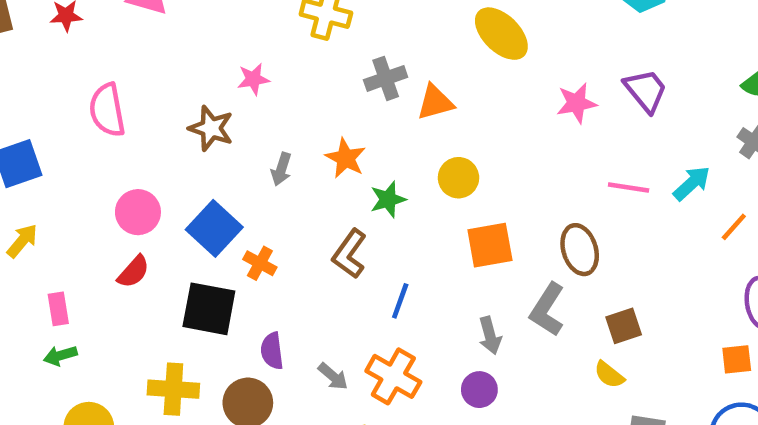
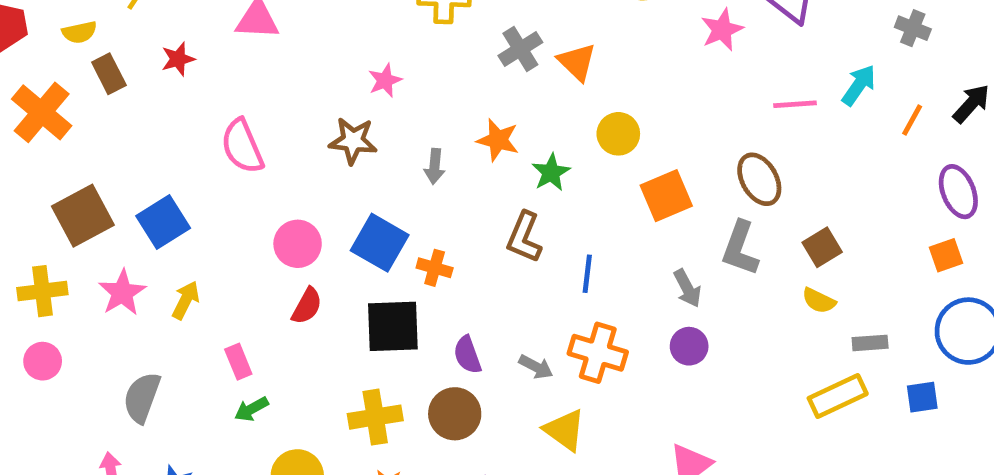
orange triangle: (435, 102) -> (577, 62), turned -48

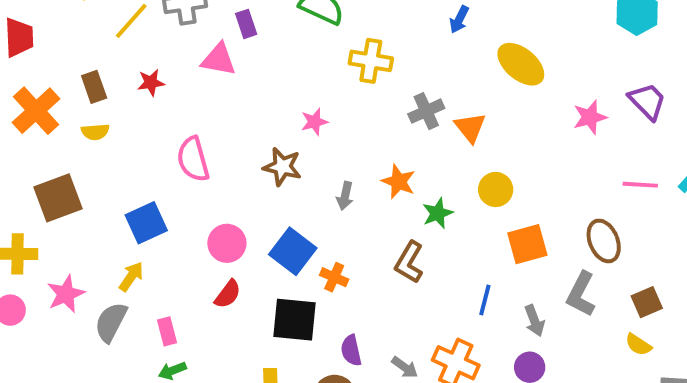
yellow semicircle: (79, 32) -> (95, 132), moved
blue square: (163, 222) -> (146, 223), moved
blue line: (587, 274) -> (485, 300), moved
pink star: (122, 293) -> (66, 294), moved
gray semicircle: (142, 398) -> (111, 322), moved

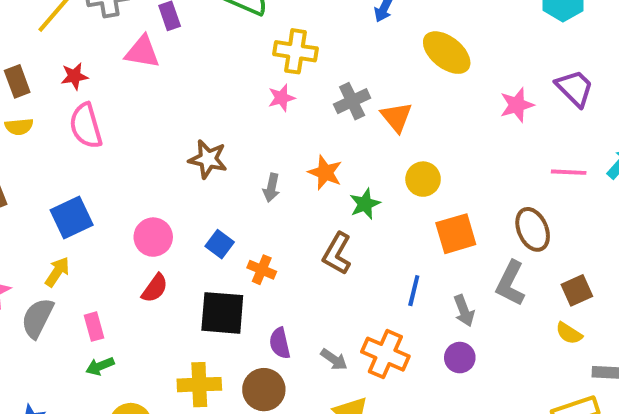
pink star: (314, 122) -> (282, 98), moved
pink semicircle: (193, 159) -> (86, 126), moved
blue square: (293, 251) -> (220, 244), size x0.6

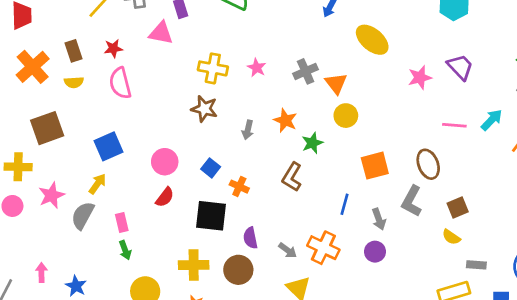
yellow cross: (296, 51) -> (213, 68), moved
pink star: (282, 98) -> (257, 68), turned -30
yellow circle: (423, 179) -> (346, 116), moved
green arrow: (100, 366) -> (125, 250), turned -90

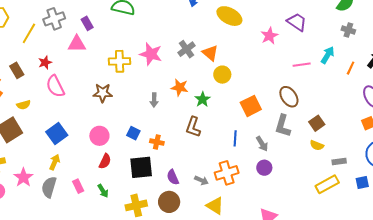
pink star: (257, 68) -> (151, 54), size x1.6
yellow semicircle: (74, 82) -> (24, 105), moved
brown star: (204, 109) -> (103, 93), moved
orange cross: (323, 248) -> (227, 173), turned -30
green arrow: (125, 250) -> (103, 191), moved

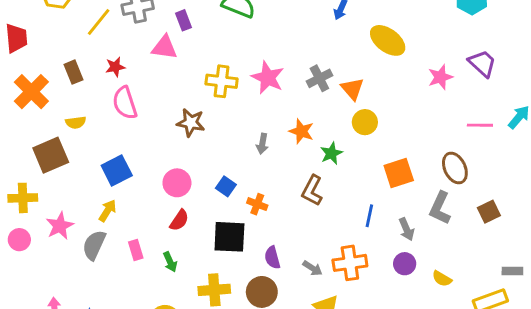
yellow semicircle: (317, 145) -> (442, 279), moved

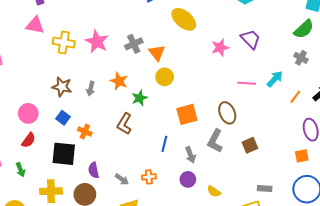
pink triangle: (164, 47) -> (35, 25), moved
brown star: (191, 123) -> (62, 87), moved
orange cross: (350, 263) -> (149, 177), size x0.6

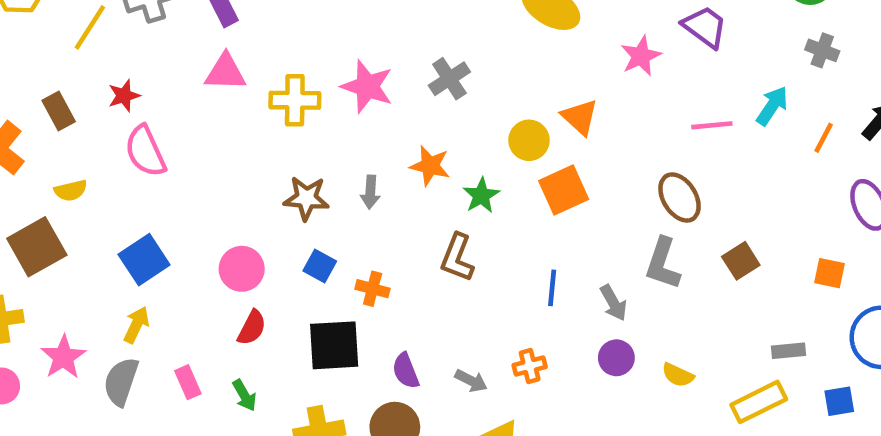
orange triangle: (157, 53) -> (580, 117), moved
orange square: (187, 114) -> (564, 190), moved
orange square: (302, 156) -> (829, 273), moved, turned 32

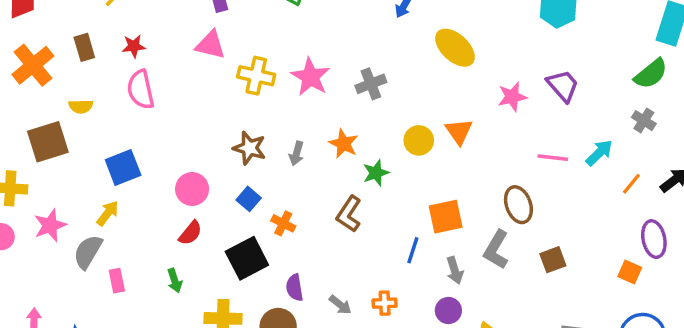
orange square: (564, 190) -> (446, 217), moved
orange square: (829, 273) -> (630, 272), moved
black square: (334, 345) -> (247, 258), turned -36
pink rectangle: (188, 382) -> (117, 281), moved

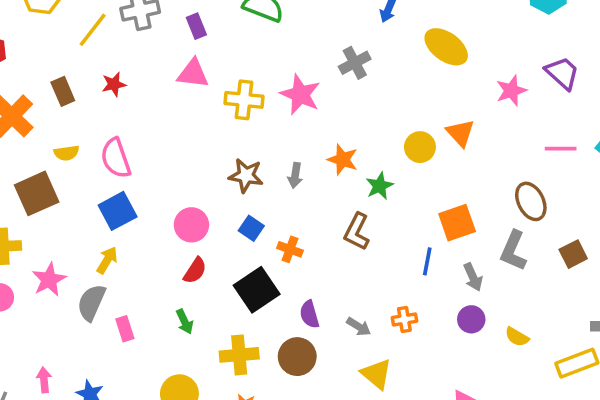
gray cross: (371, 84) -> (355, 63), moved
pink semicircle: (141, 90) -> (116, 158), moved

